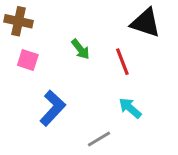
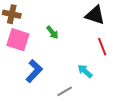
pink square: (28, 60) -> (18, 40), size x1.6
red line: (122, 62) -> (102, 47), moved

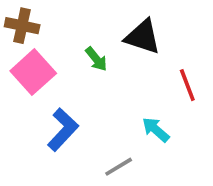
black triangle: (95, 15) -> (143, 37), moved
pink square: (18, 40) -> (33, 72), turned 30

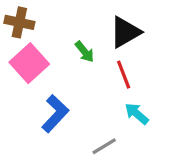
black triangle: (143, 37) -> (125, 32), turned -48
red line: (187, 85) -> (124, 75), moved

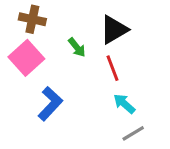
brown cross: (19, 22) -> (32, 19), moved
gray line: (104, 146) -> (133, 133), moved

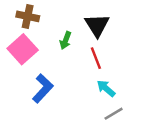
black triangle: (114, 30) -> (97, 25), turned -32
green arrow: (77, 47) -> (66, 40), turned 60

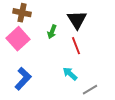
blue L-shape: (43, 88) -> (23, 79), moved
cyan arrow: (106, 88) -> (70, 74), moved

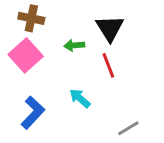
green arrow: (52, 32) -> (74, 45), turned 64
cyan arrow: (70, 74) -> (80, 98), moved

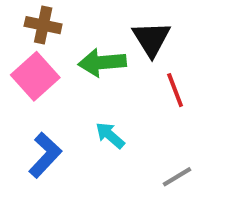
green arrow: (74, 45) -> (102, 63), size x1.6
red line: (108, 65) -> (175, 90), moved

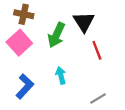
green arrow: (102, 63) -> (56, 35), turned -60
cyan arrow: (110, 135) -> (61, 75), turned 35

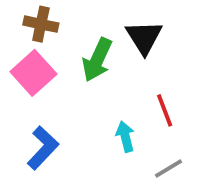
red line: (97, 50) -> (165, 110), moved
cyan arrow: (61, 75) -> (125, 137), moved

